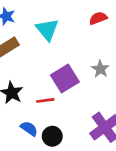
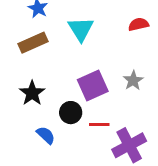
red line: (45, 100) -> (99, 125), moved
black circle: (52, 136) -> (71, 113), moved

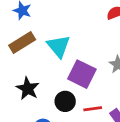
cyan triangle: (81, 29) -> (59, 46), moved
purple square: (93, 86) -> (82, 74), turned -32

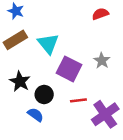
black circle: (65, 101) -> (44, 94), moved

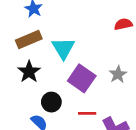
black star: (20, 82) -> (29, 72), moved

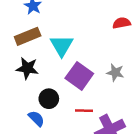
black star: (29, 72) -> (27, 68), turned -30
gray star: (118, 74) -> (115, 73), turned -30

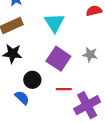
cyan triangle: (62, 46) -> (54, 23), moved

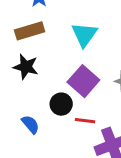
black circle: (32, 80) -> (61, 104), moved

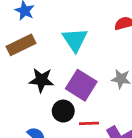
black star: (26, 67) -> (41, 80), moved

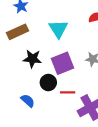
purple square: (81, 85) -> (62, 63), turned 35

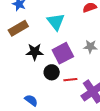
blue semicircle: (28, 101) -> (31, 100), moved

